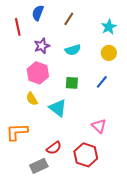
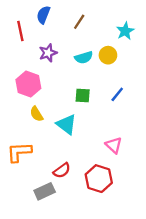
yellow circle: (109, 53) -> (108, 55), moved
pink hexagon: (38, 73) -> (28, 84), moved

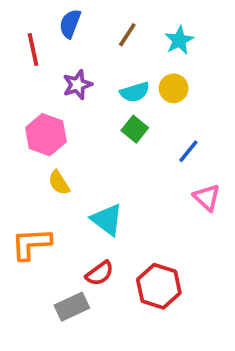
cyan star: (125, 31) -> (179, 40), moved
green square: (83, 96) -> (135, 129), moved, turned 35
cyan triangle: (66, 124) -> (107, 220), moved
pink triangle: (114, 145) -> (207, 197), moved

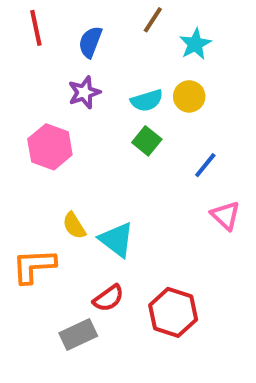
blue semicircle: (70, 24) -> (90, 42), moved
brown line: (127, 35) -> (153, 20), moved
red line: (33, 50) -> (36, 28), moved
yellow semicircle: (59, 183) -> (74, 226), moved

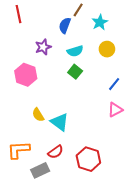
blue semicircle: (90, 42) -> (65, 25), moved
yellow circle: (189, 96) -> (107, 49), moved
blue line: (205, 165) -> (114, 84), moved
pink triangle: (225, 215) -> (115, 110), turned 49
orange L-shape: (34, 266) -> (19, 150), moved

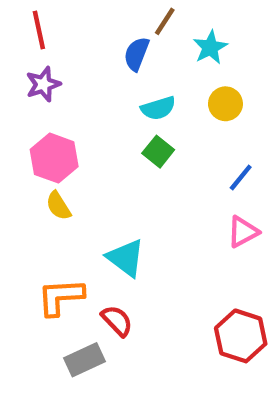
purple star: (43, 47) -> (43, 84), moved
yellow semicircle: (38, 115) -> (58, 206), moved
orange L-shape: (19, 150) -> (61, 297), moved
red semicircle: (56, 152) -> (117, 321), turned -98
red hexagon: (88, 159) -> (241, 336), moved

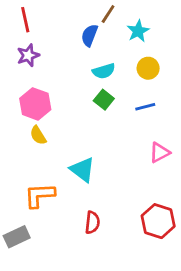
blue line: (241, 178) -> (145, 107), moved, turned 36
red semicircle: (117, 321) -> (92, 222), moved, turned 50
gray rectangle: (84, 360) -> (17, 237), moved

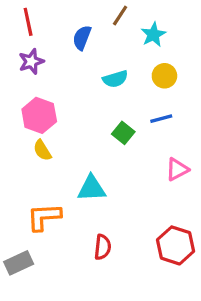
blue semicircle: (90, 35) -> (82, 38), moved
green square: (104, 100) -> (123, 133), moved
cyan triangle: (82, 170) -> (91, 188), turned -40

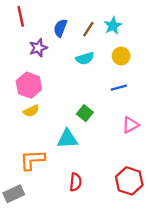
brown line: (120, 16) -> (88, 29), moved
purple star: (31, 62) -> (38, 48), moved
green square: (123, 133) -> (85, 113), moved
yellow semicircle: (42, 150) -> (31, 111), turned -84

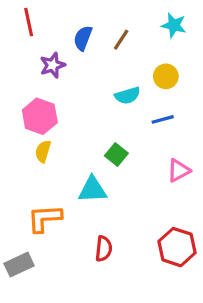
cyan star: (113, 26) -> (174, 25), moved, turned -30
cyan semicircle: (85, 58) -> (128, 95), moved
yellow semicircle: (31, 111) -> (43, 151), turned 133

